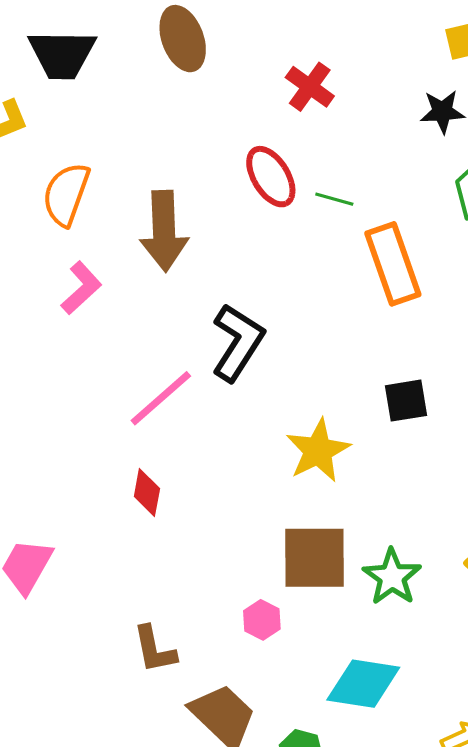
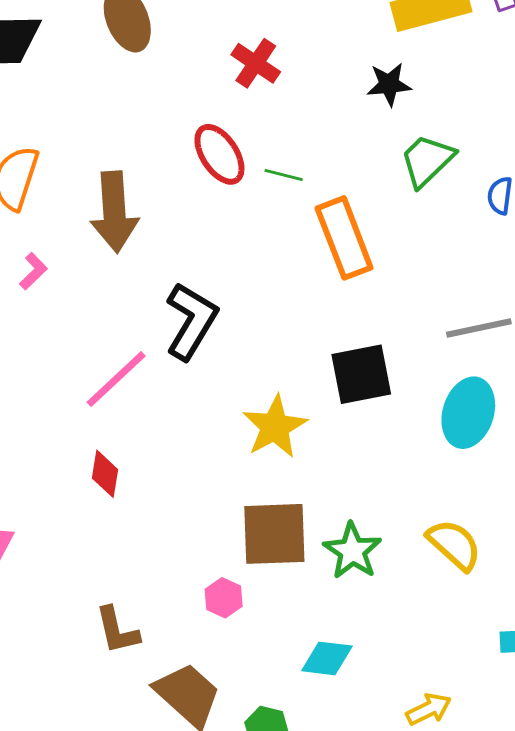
pink L-shape: (81, 288) -> (33, 271), size x0.7
black square: (406, 401) -> (361, 374), size x1.4
cyan diamond: (363, 684) -> (327, 658), size x0.7

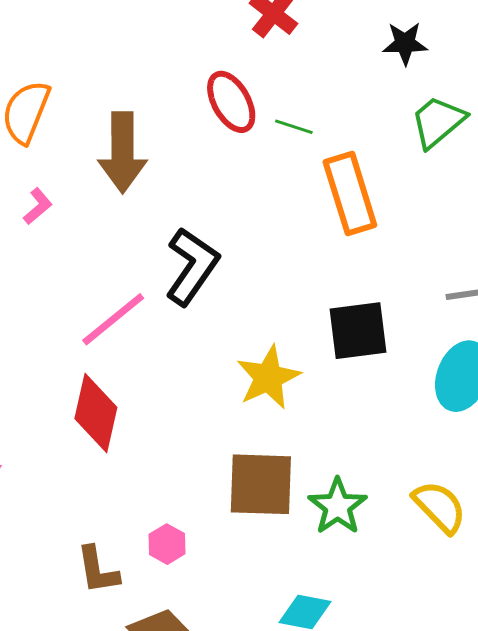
red diamond: (105, 474) -> (96, 413), size x1.6
pink hexagon: (224, 598) -> (167, 544), moved

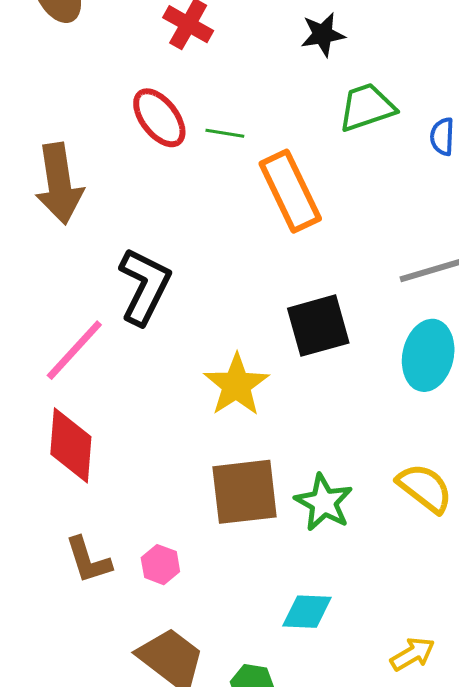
green trapezoid: (438, 122) -> (367, 107), turned 30
brown L-shape: (98, 570) -> (88, 560), moved

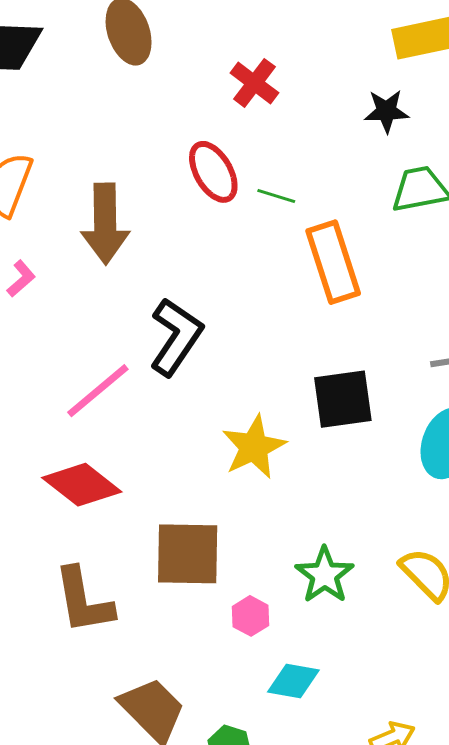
red diamond: (71, 445) -> (82, 485), turned -64
brown square: (245, 492) -> (188, 554), moved
brown L-shape: (88, 560) -> (84, 601), size x1.4
pink hexagon: (160, 565) -> (251, 616), moved

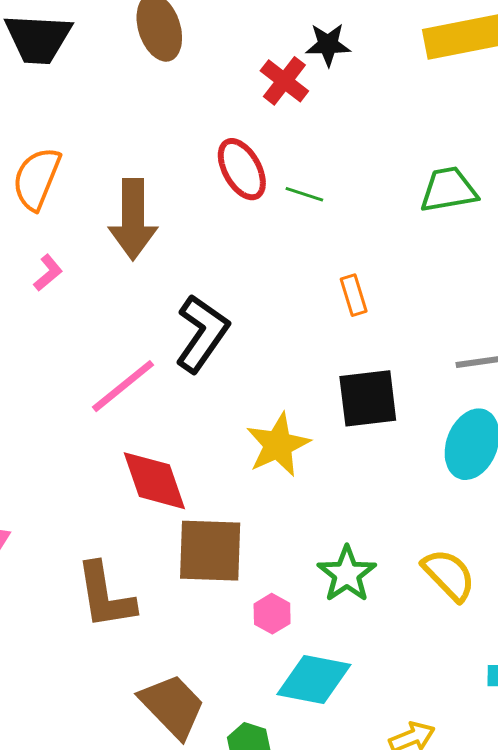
black star: (386, 111) -> (328, 45), moved
orange rectangle: (333, 262) -> (354, 295), moved, size x0.5
red diamond: (82, 485) -> (154, 481), moved, turned 32
cyan diamond: (293, 681) -> (314, 679), size x1.4

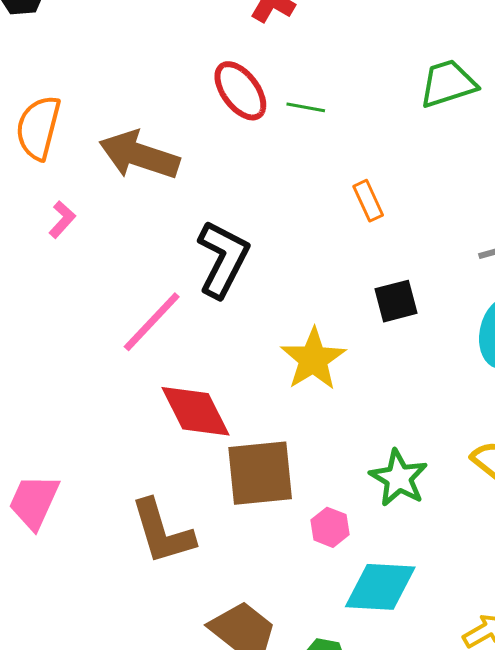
brown arrow: (133, 219) -> (139, 155), turned 116
black square: (368, 398) -> (396, 301), size x0.7

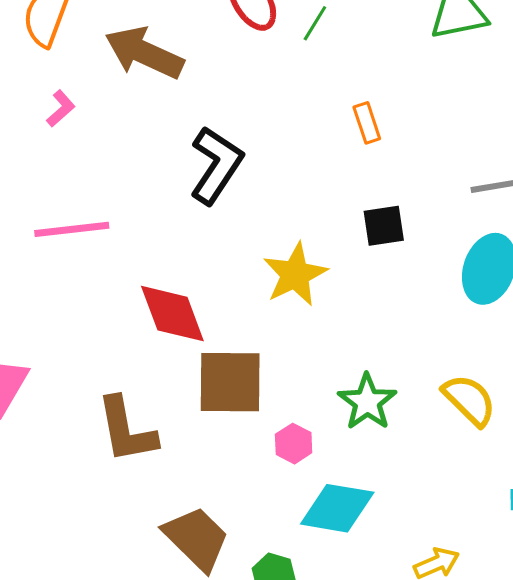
green line: (306, 107) -> (315, 23), turned -75
pink line: (152, 322) -> (72, 229), moved, turned 34

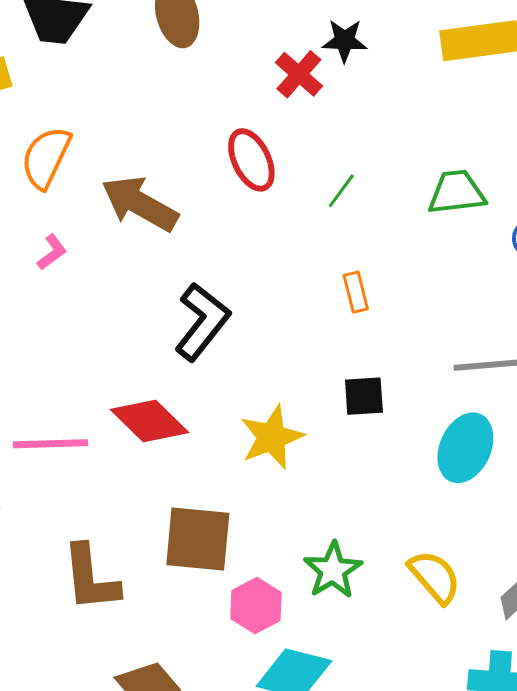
green line: (315, 23) -> (341, 191), moved
pink line: (72, 229) -> (51, 444), moved
red diamond: (172, 314) -> (150, 421), moved, turned -30
pink hexagon: (294, 444) -> (256, 606), size x1.4

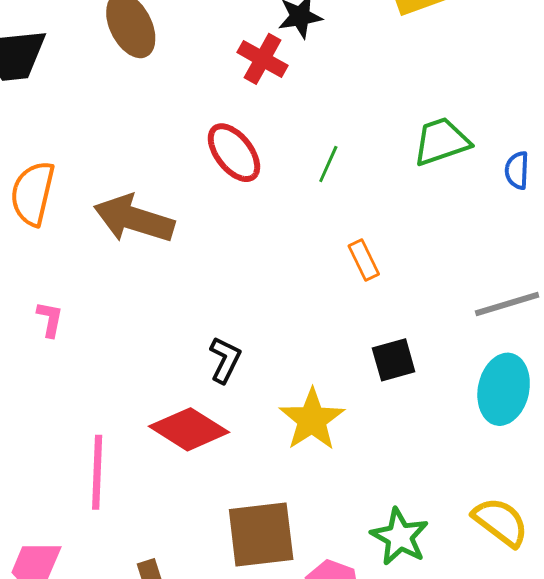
pink L-shape: (52, 252) -> (50, 319), moved, turned -30
black L-shape: (202, 322) -> (225, 360), moved, size x0.6
pink line: (51, 444) -> (97, 472), turned -74

